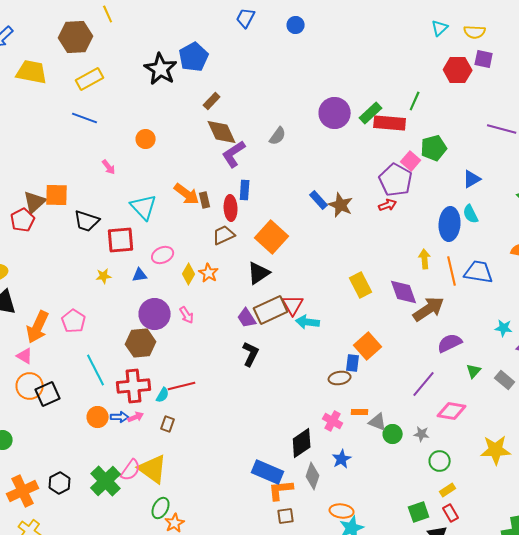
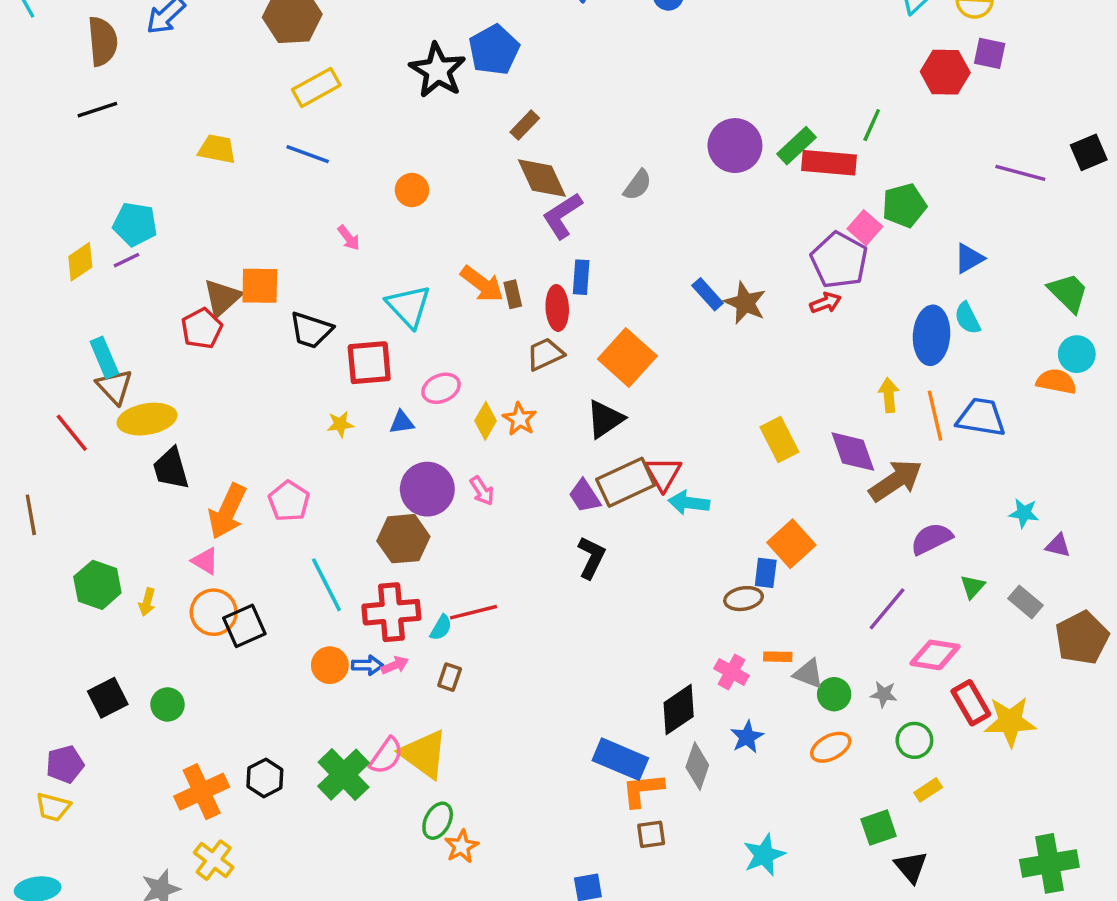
yellow trapezoid: (32, 72) -> (217, 149), moved, size x0.7
orange ellipse: (342, 511) -> (831, 747), moved, turned -35
red rectangle: (451, 513) -> (971, 703), moved, size x1.4

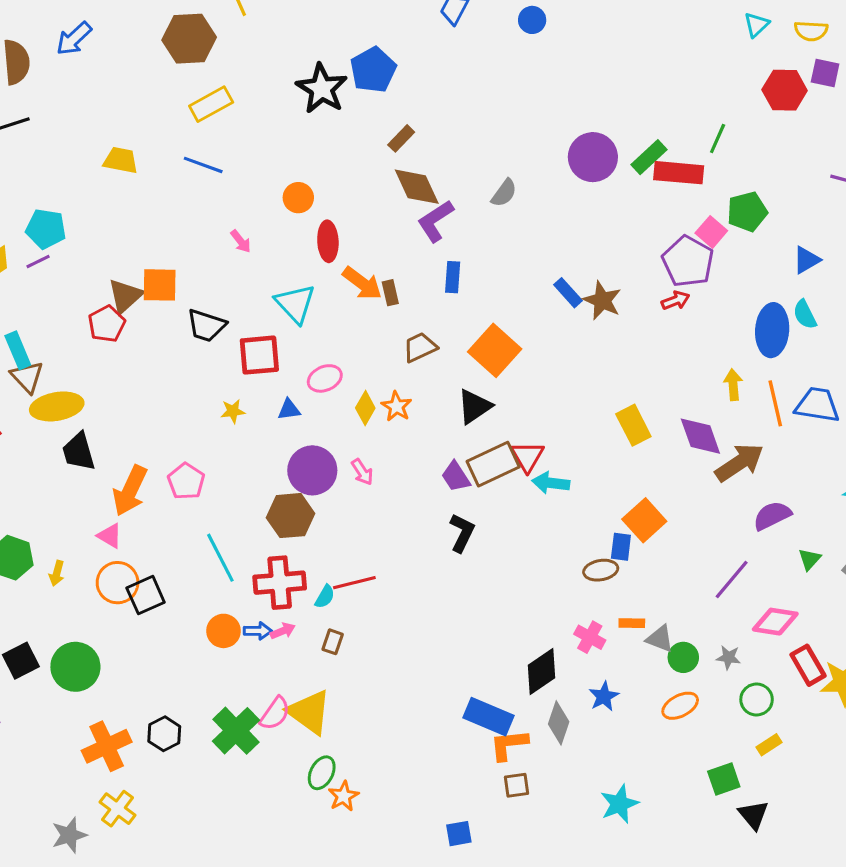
red ellipse: (557, 308) -> (328, 241), moved
green circle: (168, 704) -> (75, 667), size x1.6

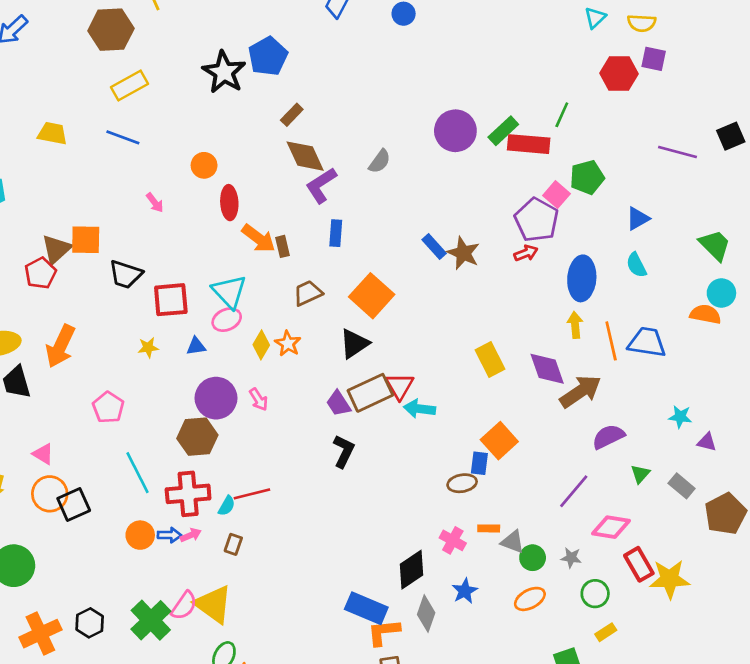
cyan triangle: (295, 304) -> (229, 292), moved
blue ellipse: (772, 330) -> (582, 278), moved
orange arrow: (130, 491) -> (60, 346), moved

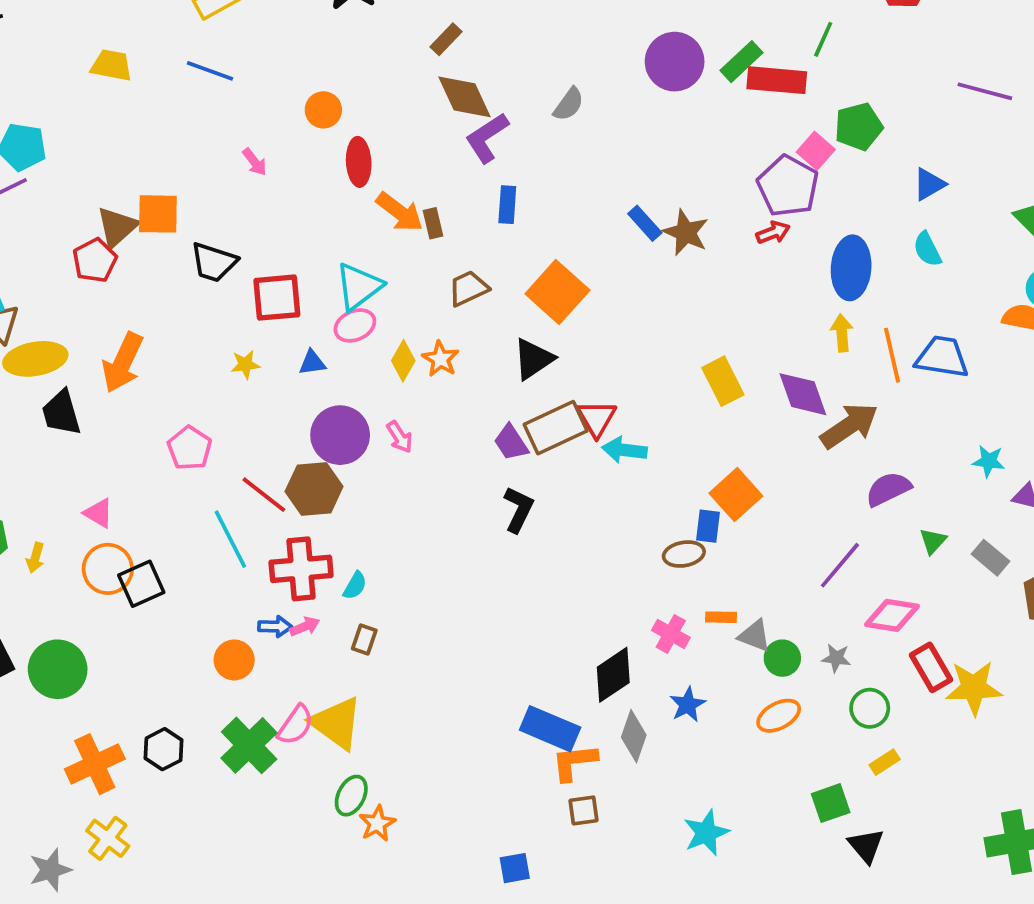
cyan triangle: (229, 292) -> (359, 286), turned 36
red line: (252, 494) -> (264, 495), moved, turned 52
orange circle: (140, 535) -> (234, 660), moved

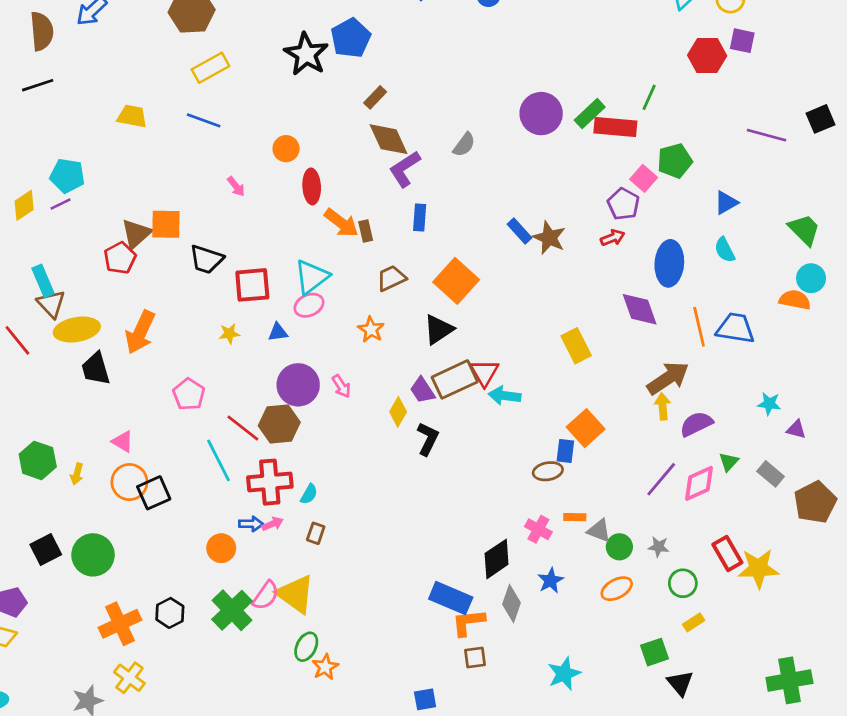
purple pentagon: (788, 186) -> (623, 204), size x0.7
yellow arrow: (842, 333) -> (663, 406), moved
yellow diamond: (403, 361) -> (398, 412), moved
purple diamond: (803, 394) -> (640, 309), moved
pink diamond: (892, 615) -> (699, 483), moved, turned -33

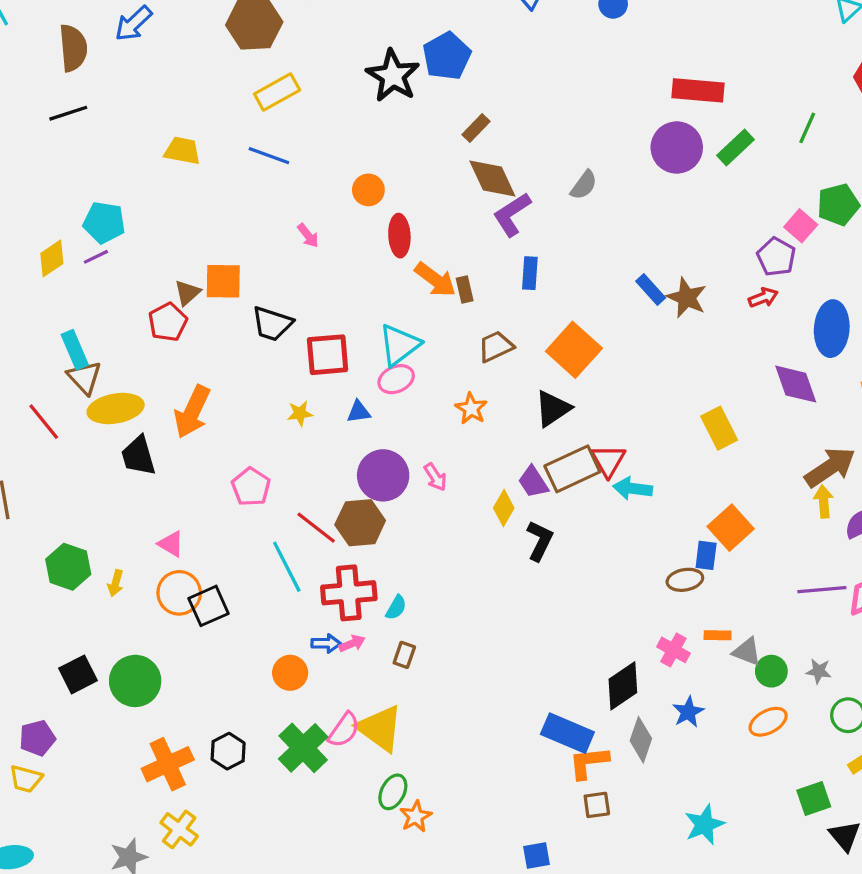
red rectangle: (615, 127) -> (698, 90), moved
brown triangle: (136, 234) -> (187, 293), size x0.7
purple line: (661, 479) -> (822, 590), turned 45

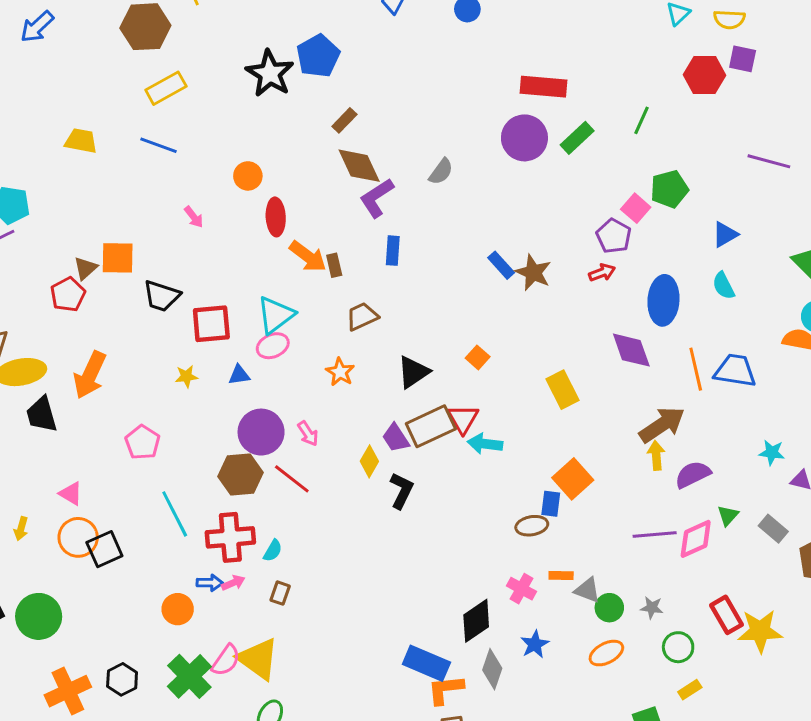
orange square: (574, 350) -> (478, 357), moved, size x0.5
red line: (316, 528) -> (292, 479), moved

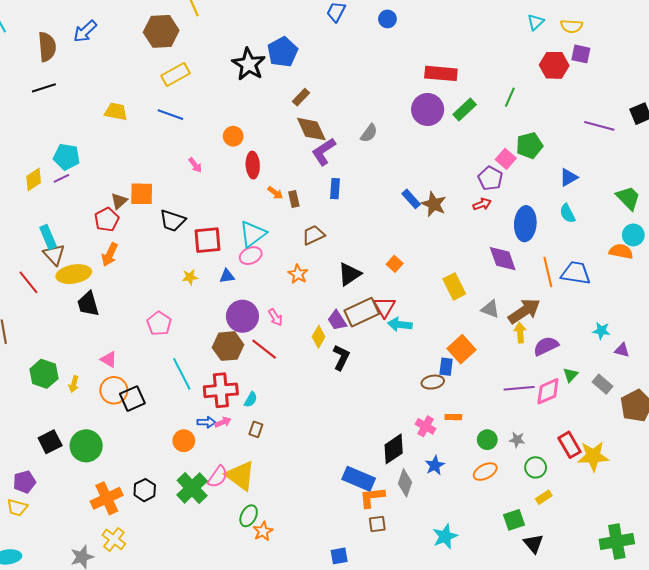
orange arrow: (308, 256) -> (275, 193), size x0.6
orange arrow: (90, 375) -> (110, 255), moved, size x0.7
gray triangle: (587, 590) -> (490, 309), moved

